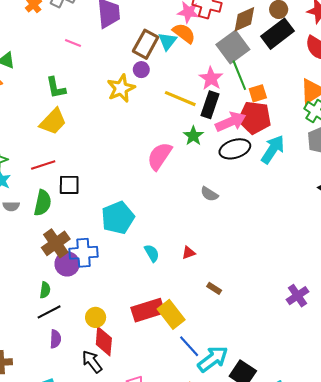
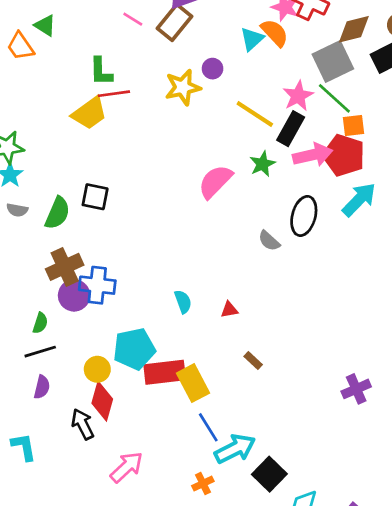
brown rectangle: (146, 44) -> (174, 22), moved
green line: (239, 75) -> (334, 98), turned -36
black ellipse: (235, 149) -> (304, 216), moved, turned -68
red line: (43, 165) -> (114, 94), moved
cyan pentagon: (118, 218) -> (134, 349), moved

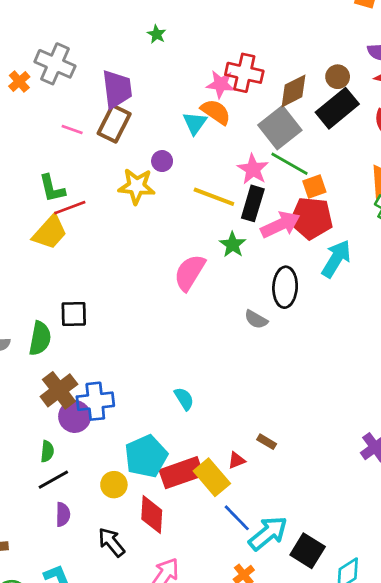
yellow star: (183, 87) -> (137, 186), turned 30
red triangle: (229, 310) -> (237, 460), moved
red diamond: (102, 401) -> (152, 515), moved

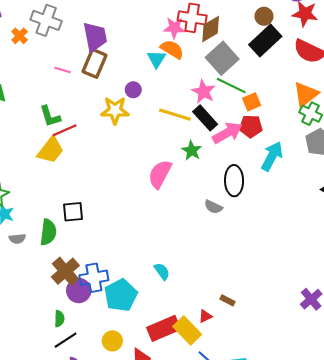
brown diamond: (294, 91) -> (211, 29), moved
black rectangle: (253, 203) -> (205, 118), turned -55
red pentagon: (311, 218) -> (251, 126), size x0.7
cyan pentagon: (146, 456) -> (121, 295), moved

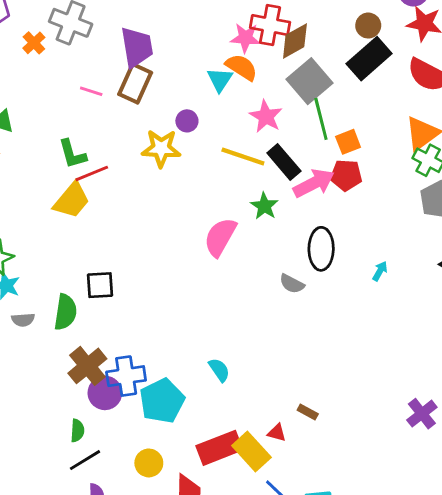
green line: (231, 86) -> (321, 119), turned 48
pink star: (203, 92) -> (266, 116), moved
cyan arrow: (272, 156) -> (380, 271), moved, size x0.5
red triangle: (205, 316) -> (277, 433), turned 40

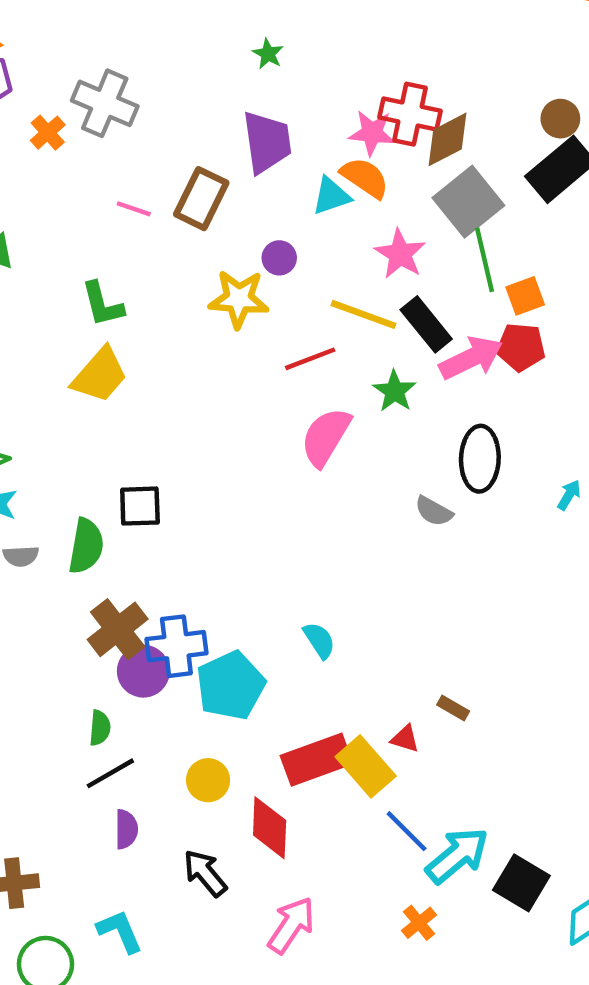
purple trapezoid: (137, 47) -> (267, 142), moved
cyan triangle: (220, 80) -> (331, 196), turned 36
red line: (92, 173) -> (310, 359), moved

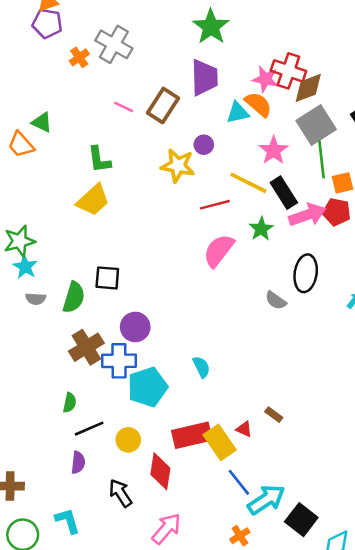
green star: (268, 54) -> (211, 27), size x2.0
purple circle: (143, 671) -> (135, 327), moved
black line: (110, 773) -> (89, 429), moved

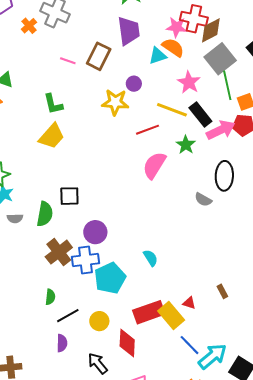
brown rectangle: (274, 415) -> (222, 291), moved, turned 32

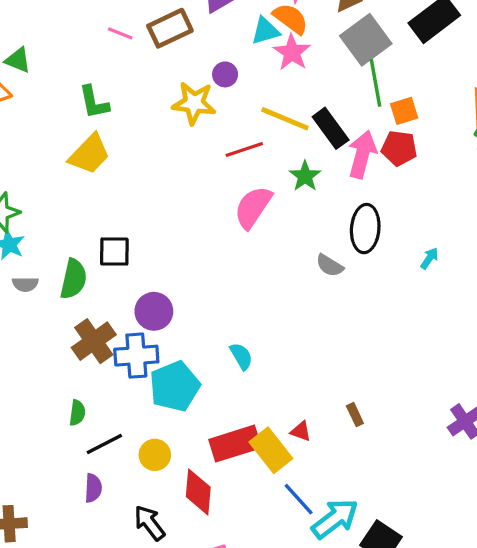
brown rectangle: (99, 56) -> (170, 28), turned 36
pink star: (189, 82) -> (292, 52), moved
pink arrow: (221, 130) -> (362, 154), turned -52

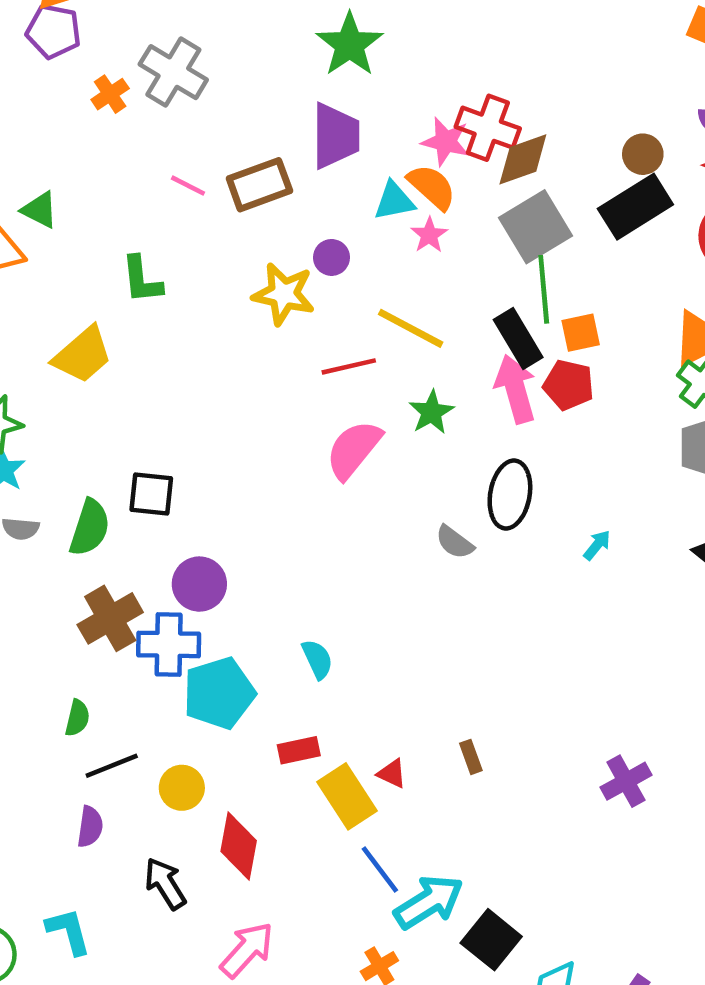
pink star: (292, 52) -> (429, 235), size x0.7
black rectangle: (331, 128) -> (518, 339), moved
yellow trapezoid: (89, 154) -> (83, 355), moved
pink arrow: (362, 154) -> (515, 389), turned -36
red rectangle: (235, 444) -> (299, 750), moved, size x0.6

